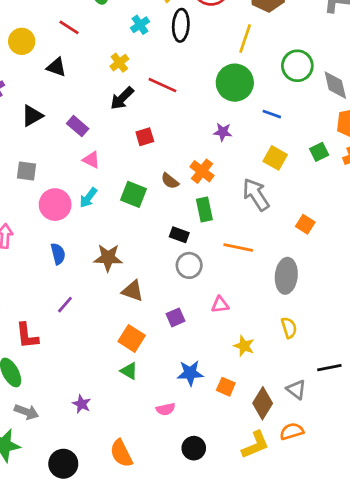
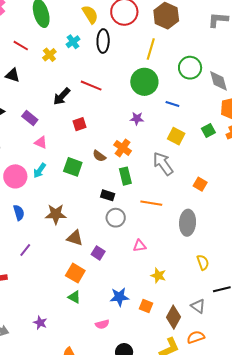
yellow cross: (119, 63) -> (49, 55), moved
purple square: (175, 317) -> (98, 253), moved, turned -32
yellow semicircle: (289, 328) -> (203, 262), moved

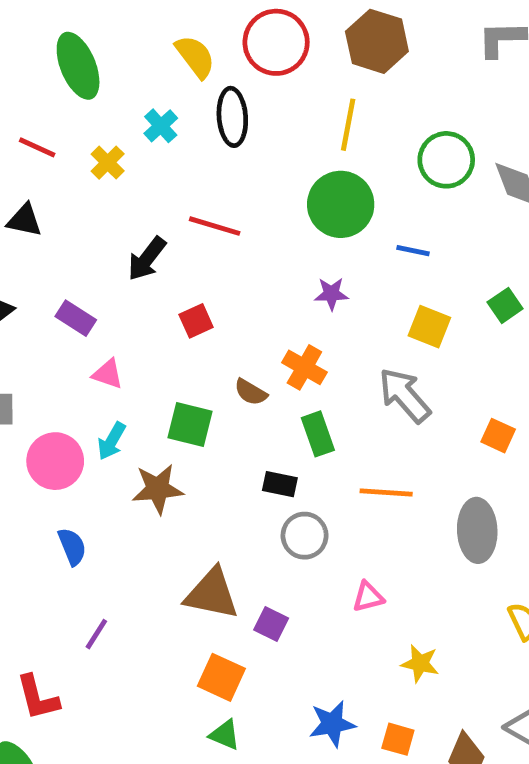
brown star: (56, 214) -> (158, 489), moved
brown triangle: (75, 238) -> (212, 594), size x1.4

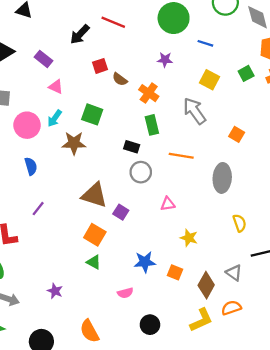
brown semicircle: (251, 392) -> (120, 79), moved

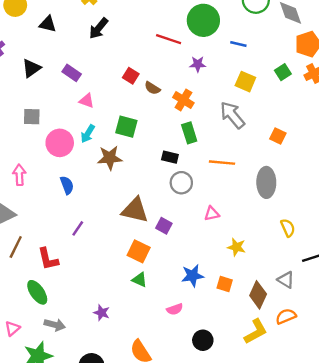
red line: (113, 22) -> (169, 39), moved
black arrow: (80, 34) -> (99, 28), moved
red square: (100, 66) -> (131, 76), turned -35

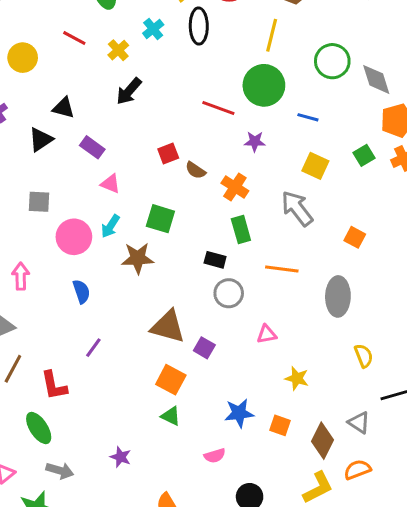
black triangle: (48, 24) -> (64, 108), moved
red square: (131, 76) -> (168, 153), turned 35

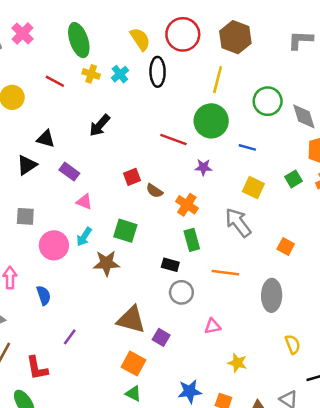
yellow cross: (118, 50) -> (91, 74), moved, turned -30
blue semicircle: (81, 291) -> (44, 295), moved

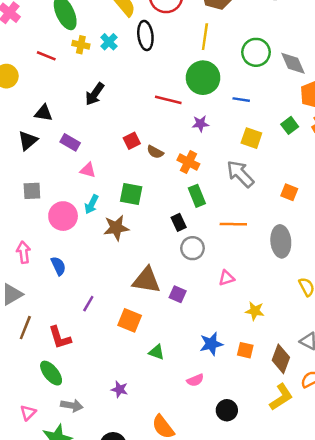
black rectangle: (170, 265) -> (179, 222), turned 56
orange square: (133, 364) -> (130, 320), moved

